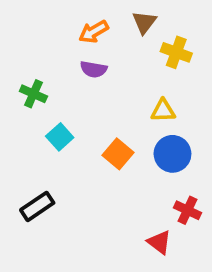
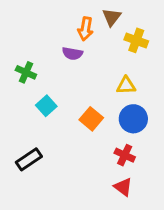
orange arrow: (94, 32) -> (85, 29), moved, turned -50
red cross: (188, 210) -> (125, 155), moved

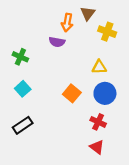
cyan square: (46, 106) -> (23, 89), moved

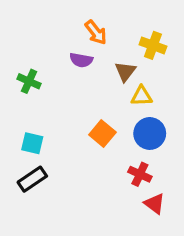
brown triangle: (88, 13) -> (125, 72), moved
orange arrow: (67, 23) -> (96, 32), turned -48
cyan square: (23, 89) -> (32, 143), moved, turned -35
red triangle: (97, 147) -> (155, 204), moved

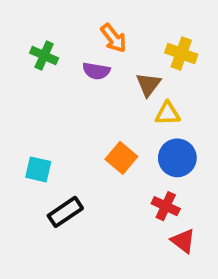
green cross: (29, 81) -> (44, 56), moved
black rectangle: (32, 179) -> (65, 212), moved

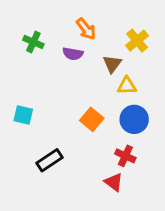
yellow cross: (181, 54) -> (137, 41), turned 30
cyan square: (38, 169) -> (23, 115), moved
red triangle: (183, 241) -> (114, 182), moved

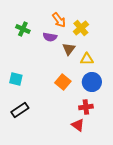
yellow cross: (137, 41) -> (81, 28), moved
brown triangle: (112, 64) -> (69, 49), moved
red cross: (125, 156) -> (86, 107), turned -32
black rectangle: (49, 160) -> (20, 110), moved

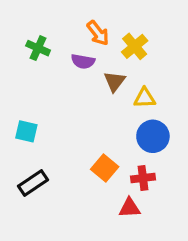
orange square: (63, 82) -> (105, 168), moved
red triangle: (78, 125) -> (130, 208), turned -40

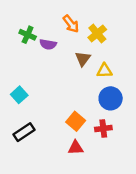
purple semicircle: (83, 61) -> (48, 44), moved
cyan square: (26, 131) -> (19, 95), turned 35
red triangle: (130, 208) -> (76, 148), moved

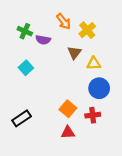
cyan square: (19, 95) -> (26, 68), moved

